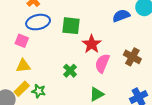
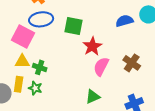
pink square: (22, 41) -> (23, 36), size x1.6
green cross: (70, 71) -> (40, 67), moved, turned -32
yellow rectangle: (22, 89) -> (19, 84), turned -42

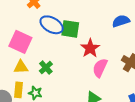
blue ellipse: (41, 19) -> (52, 25), moved, turned 40
green cross: (40, 67) -> (46, 68), moved, turned 32

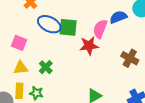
pink square: (20, 42) -> (19, 43), size x0.7
red star: (90, 48) -> (89, 46), turned 30
pink semicircle: (100, 68) -> (100, 29), moved

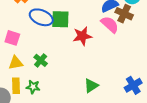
pink semicircle: (100, 29) -> (110, 24), moved, turned 114
brown cross: (130, 58) -> (124, 14), moved

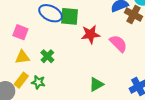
pink semicircle: (110, 24) -> (118, 43), moved
yellow rectangle: (16, 86) -> (21, 80), turned 35

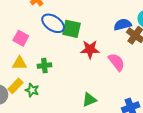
green cross: (47, 56) -> (44, 66), turned 32

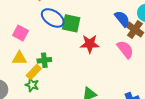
blue semicircle: (123, 25) -> (122, 19), turned 66
pink semicircle: (117, 62) -> (125, 49), moved
yellow rectangle: (15, 86) -> (34, 72), moved

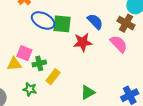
blue semicircle: (122, 19) -> (95, 21), moved
pink square: (21, 33) -> (24, 53), moved
yellow rectangle: (34, 72) -> (53, 77), moved

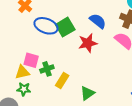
green square: (62, 24) -> (65, 27), turned -30
green star: (30, 89) -> (24, 89), moved
green triangle: (88, 92) -> (87, 93), moved

